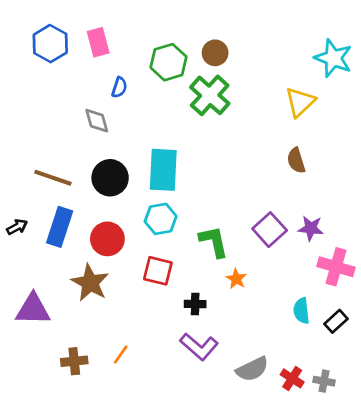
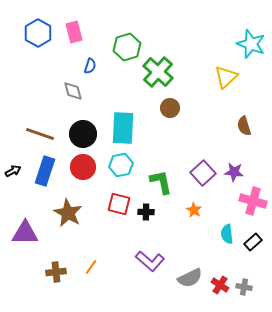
brown circle: (215, 53) -> (170, 108), moved
brown semicircle: (296, 160) -> (244, 126), moved
red circle: (107, 239) -> (83, 167), moved
orange star: (236, 279) -> (194, 210), moved
black cross: (195, 304) -> (146, 212), moved

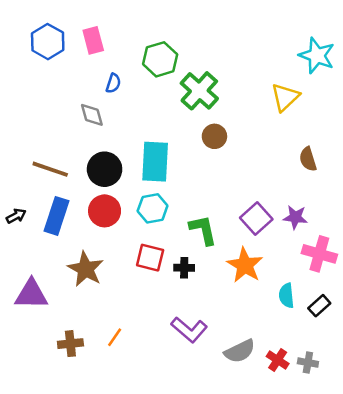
orange star: (194, 210) -> (245, 265), size x1.8

